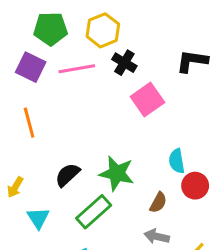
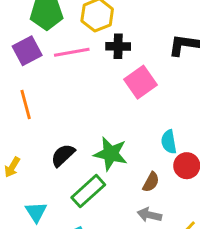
black cross: (124, 63) -> (118, 46), turned -30
purple square: (31, 67) -> (27, 51), turned 36
cyan triangle: (38, 218) -> (36, 212), moved

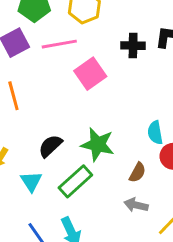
black cross: (118, 46) -> (133, 46), moved
pink square: (140, 82) -> (90, 74), moved
cyan triangle: (36, 212) -> (31, 181), moved

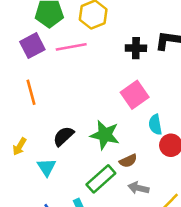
pink square: (90, 74) -> (135, 95), moved
brown semicircle: (137, 172) -> (128, 161), moved, turned 36
green rectangle: (75, 181) -> (101, 179), moved

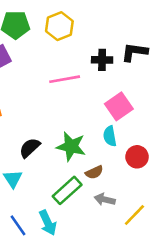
pink line: (71, 47) -> (65, 79), moved
pink square: (135, 95) -> (119, 106), moved
cyan semicircle: (155, 125) -> (110, 136), moved

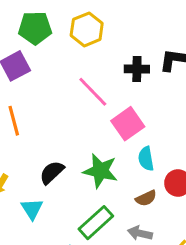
pink line: (65, 79) -> (93, 92), turned 56
pink square: (119, 106) -> (128, 124), moved
brown semicircle: (94, 172) -> (146, 198), moved

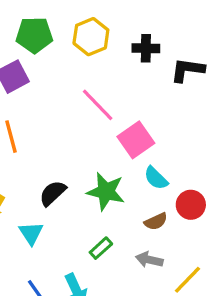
black cross: (137, 69) -> (146, 48), moved
cyan semicircle: (146, 159) -> (156, 178), turned -35
green rectangle: (96, 223) -> (101, 248), size x0.6

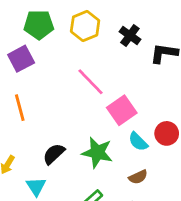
black cross: (146, 48) -> (130, 36), turned 35
red circle: (191, 205) -> (167, 133), moved

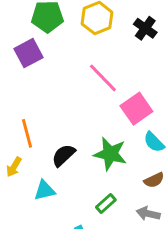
orange line: (20, 108) -> (27, 133), moved
cyan triangle: (36, 186) -> (45, 190), turned 50

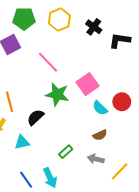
pink line: (103, 78) -> (48, 62), moved
green star: (110, 154) -> (57, 94), moved

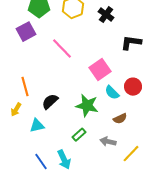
black L-shape: (120, 40) -> (131, 43), moved
green star: (57, 94) -> (87, 106), moved
brown semicircle: (100, 135) -> (120, 119), moved

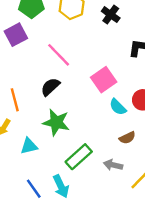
black semicircle: (50, 102) -> (50, 87), moved
green star: (87, 106) -> (56, 122), moved
green rectangle: (79, 135) -> (79, 157), size x1.6

